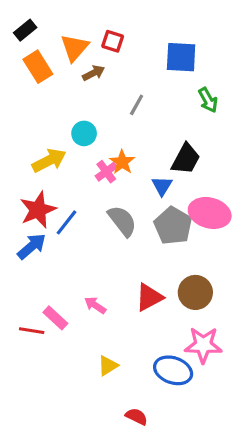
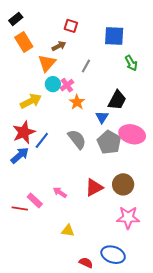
orange triangle: (74, 48) -> (47, 63), moved
pink cross: (106, 172) -> (67, 85), moved
yellow triangle: (108, 366) -> (68, 231), turned 40
blue ellipse: (173, 370) -> (113, 255), moved

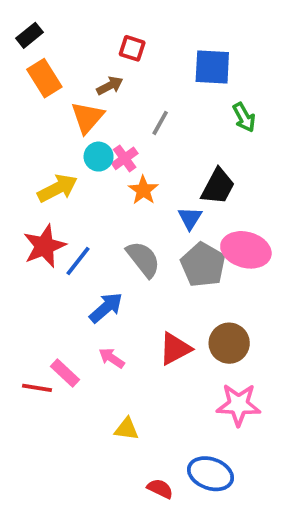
blue arrow: (20, 155) -> (106, 308), moved

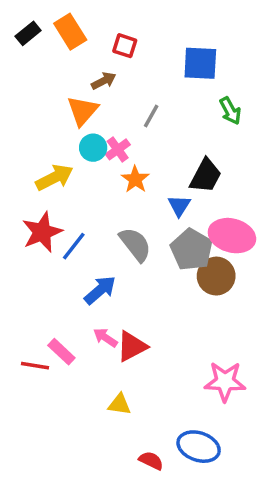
orange rectangle: (44, 78) -> (70, 32), moved
brown circle: (229, 343) -> (216, 276), moved
red triangle: (175, 349) -> (132, 346), moved

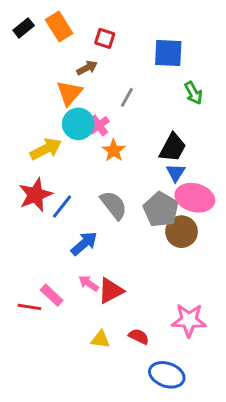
cyan circle: (93, 148) -> (78, 124), size x1.4
blue triangle: (179, 206) -> (176, 173), moved
red semicircle: (151, 461) -> (139, 336), moved

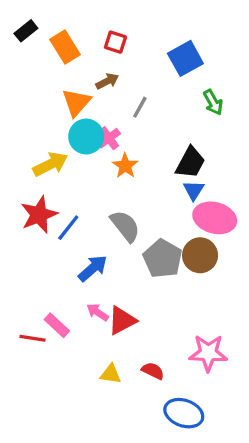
orange rectangle: (59, 27) -> (65, 47), moved
blue square: (168, 53) -> (185, 58), turned -32
brown arrow: (87, 68) -> (107, 81), moved
gray pentagon: (161, 210) -> (163, 259), moved

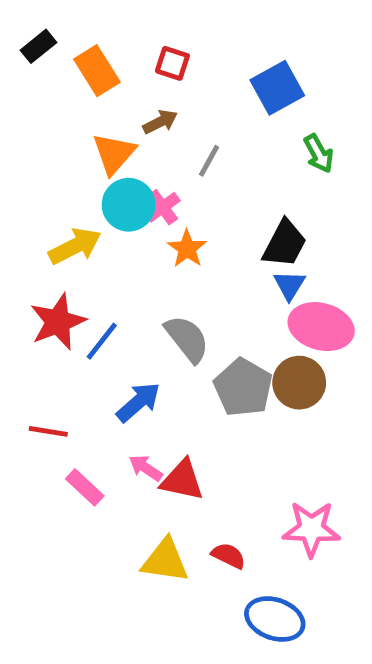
red triangle: (122, 320) -> (182, 480), turned 40
red line: (32, 338) -> (48, 431), moved
yellow triangle: (111, 374) -> (165, 561), size x1.5

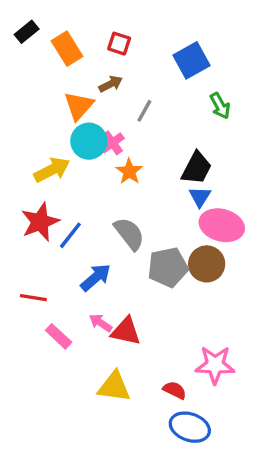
gray pentagon: (243, 387) -> (168, 267), turned 30
red semicircle: (229, 556) -> (175, 390), moved

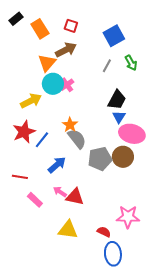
brown arrow: (111, 84) -> (66, 50), size x1.5
gray line: (144, 111) -> (107, 66), moved
orange star: (129, 171) -> (70, 125), moved
blue ellipse: (190, 427) -> (113, 254), turned 65

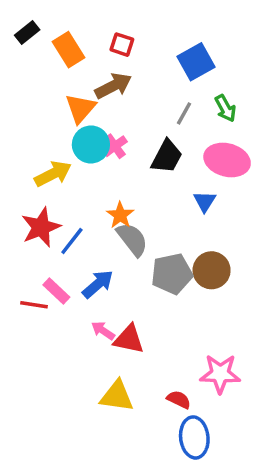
black trapezoid: (117, 100) -> (167, 157), moved
pink ellipse: (132, 134) -> (227, 160), moved
pink rectangle: (35, 200) -> (56, 291), moved

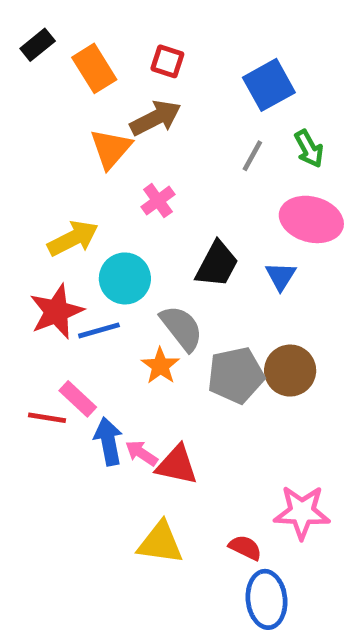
cyan circle: (91, 144) -> (125, 278), moved
black trapezoid: (167, 157) -> (217, 264), moved
orange star: (120, 215) -> (160, 366), moved
blue line: (72, 241) -> (99, 330), turned 36
blue arrow: (98, 284) -> (108, 441), moved, turned -60

